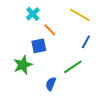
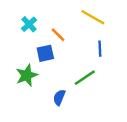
cyan cross: (33, 14) -> (29, 24), moved
blue line: (86, 42) -> (100, 49), turned -32

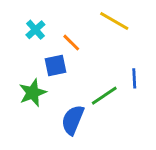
blue line: (100, 49) -> (134, 78), moved
blue semicircle: (59, 97) -> (73, 120), size x1.5

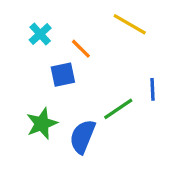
green star: (33, 93) -> (42, 124), moved

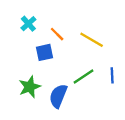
yellow line: (130, 24) -> (92, 40), moved
blue line: (152, 89) -> (112, 75), moved

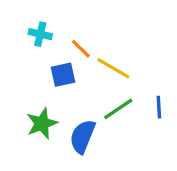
cyan cross: (28, 24) -> (40, 34), turned -35
yellow line: (92, 40) -> (113, 68), moved

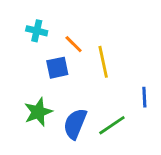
yellow line: (113, 68) -> (103, 62), turned 48
green line: (118, 109) -> (112, 125), moved

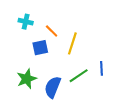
yellow line: (103, 62) -> (72, 43), turned 30
green line: (112, 125) -> (79, 76), moved

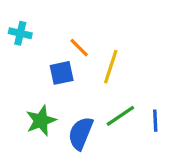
cyan cross: (26, 22) -> (20, 33), moved
blue line: (102, 68) -> (155, 121), moved

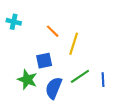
blue square: (62, 73) -> (44, 61), moved
green star: (41, 121) -> (27, 80), turned -30

